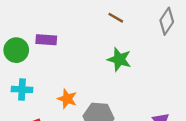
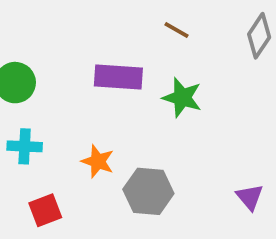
purple rectangle: (46, 40) -> (118, 77), moved, size x1.4

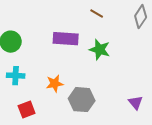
orange star: (98, 161) -> (55, 84), turned -30

